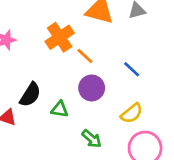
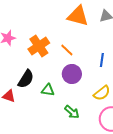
orange cross: (60, 37) -> (39, 46), moved
blue line: (132, 69) -> (102, 60), turned 56

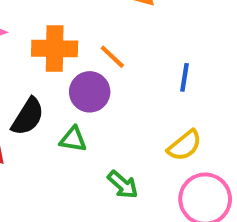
orange cross: (39, 46) -> (55, 49), turned 35
purple circle: (72, 74) -> (90, 92), moved

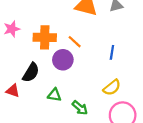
green triangle: (73, 139) -> (54, 95), moved

